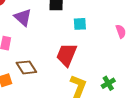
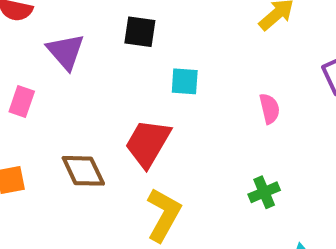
brown diamond: (26, 67) -> (83, 171), moved
green cross: (108, 83) -> (264, 192), moved

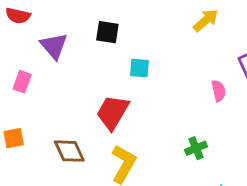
pink semicircle: (270, 109) -> (219, 91), moved
brown diamond: (83, 171) -> (69, 151), moved

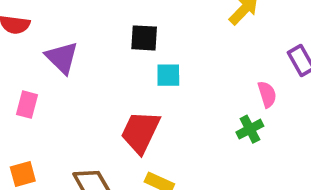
black square: (107, 32) -> (144, 38), moved
green cross: (196, 148) -> (250, 129), moved

